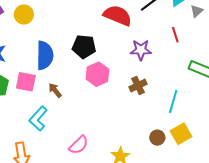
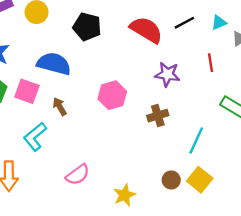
black pentagon: (84, 47) -> (87, 27), moved
blue semicircle: (45, 55) -> (54, 64), turned -84
yellow square: (181, 134) -> (200, 180), turned -30

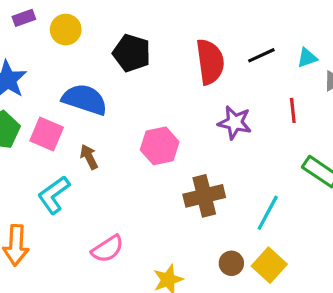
red semicircle: (146, 30) -> (210, 62), turned 48
brown cross: (158, 116) -> (204, 196), moved, size x1.4

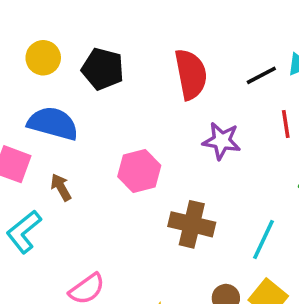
yellow circle: (66, 30) -> (43, 58), moved
black line: (261, 55) -> (261, 75), moved
brown cross: (204, 196) -> (192, 224), turned 30

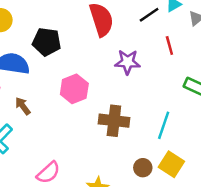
black pentagon: (103, 69) -> (47, 42), moved

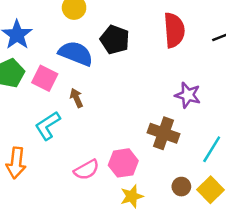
purple star: (127, 62) -> (188, 95), moved
pink hexagon: (74, 89) -> (123, 163), moved

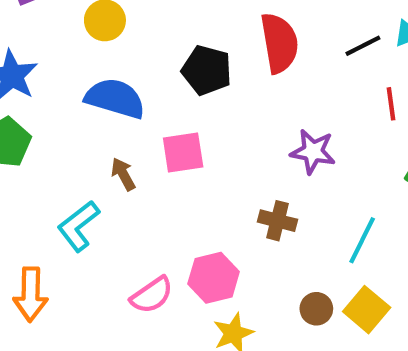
black pentagon: (115, 40) -> (207, 70), moved
pink square: (45, 78) -> (183, 152), moved, turned -30
brown cross: (164, 133) -> (277, 221), size x0.7

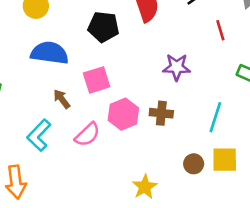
pink hexagon: (214, 278) -> (123, 114), moved
pink semicircle: (152, 295) -> (87, 135), moved
yellow square: (367, 310) -> (225, 160), turned -32

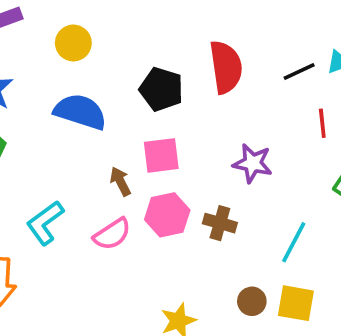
pink square: (97, 80) -> (161, 155), moved
brown arrow: (62, 99) -> (120, 181), moved

